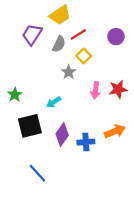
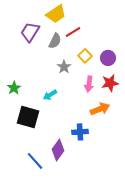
purple circle: (116, 37) -> (108, 58), moved
yellow square: (84, 56) -> (85, 56), moved
black square: (30, 126) -> (28, 117), turned 30
orange arrow: (115, 131) -> (100, 109), moved
purple diamond: (62, 134) -> (58, 150), moved

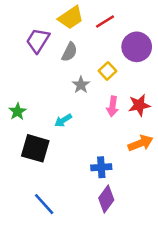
red line: (73, 32) -> (105, 21), moved
purple circle: (108, 58) -> (137, 47), moved, size x1.5
orange arrow: (100, 109) -> (140, 143), moved
purple diamond: (58, 150) -> (106, 199), moved

